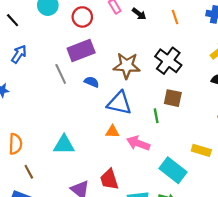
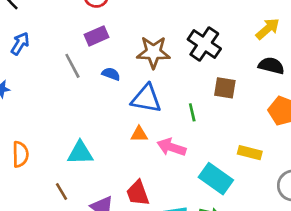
purple rectangle: (81, 51) -> (96, 36), size x0.7
brown square: (173, 98) -> (225, 88), moved
brown line: (29, 172) -> (61, 191), moved

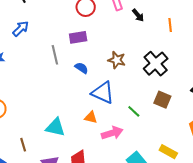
brown star: (153, 52) -> (117, 60), size x0.7
green line: (192, 112) -> (134, 111), turned -48
pink arrow: (172, 147) -> (112, 133), turned 130
cyan triangle: (80, 153) -> (55, 127), moved

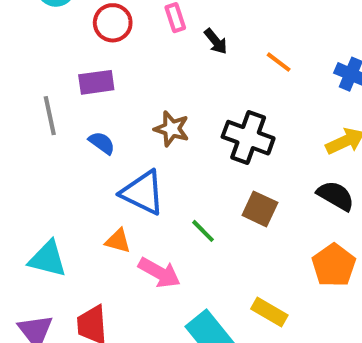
orange line: (170, 25) -> (279, 62), turned -48
black cross: (156, 64) -> (248, 138), turned -30
pink arrow: (112, 133) -> (159, 273), turned 45

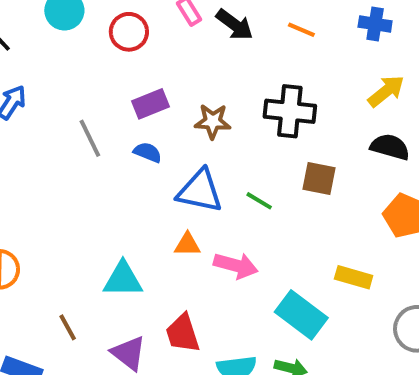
black arrow: (216, 41) -> (235, 25), size x1.4
purple rectangle: (96, 82) -> (151, 104), moved
green line: (203, 231) -> (259, 201), moved

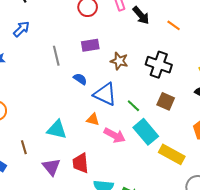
blue semicircle: (148, 152) -> (80, 79), moved
yellow rectangle: (354, 277) -> (172, 154), size x1.4
cyan rectangle: (301, 315) -> (146, 132), moved

